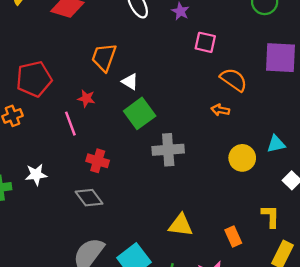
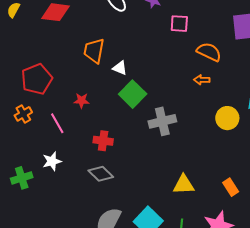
red star: (86, 98) -> (82, 101), moved
pink line: (70, 124) -> (57, 123), moved

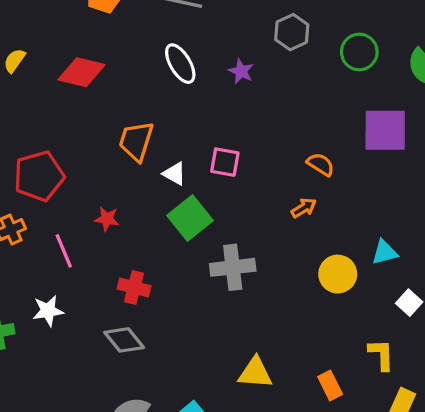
pink square: (179, 24) -> (225, 162), moved
orange semicircle: (209, 52) -> (321, 164), size x0.7
orange arrow: (202, 80) -> (304, 208), turned 140

